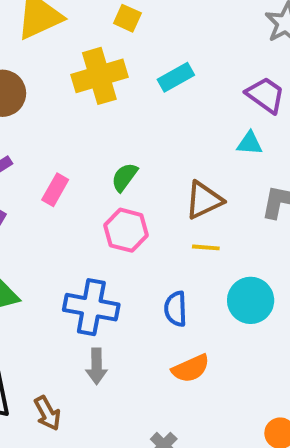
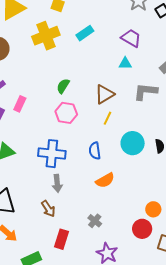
pink rectangle: (55, 190) -> (20, 104), moved
yellow line: (206, 247) -> (107, 118), turned -64
brown arrow: (47, 413) -> (48, 209), moved

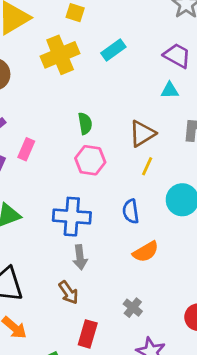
green semicircle: (63, 86) -> (85, 123), turned 140

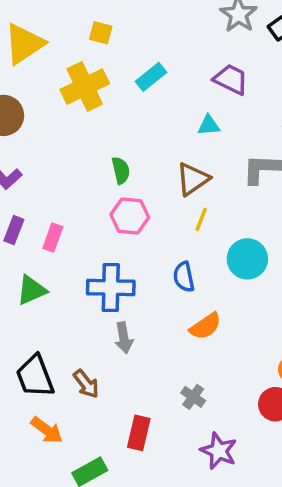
cyan triangle: (170, 90) -> (209, 125), moved
pink rectangle: (26, 149) -> (53, 237), moved
brown arrow: (68, 292) -> (86, 384), moved

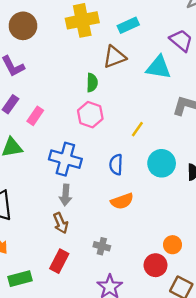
cyan triangle: (209, 125) -> (159, 67), size x1.6
brown triangle: (193, 179) -> (114, 57), moved
brown arrow: (86, 384) -> (61, 223), moved
gray cross: (193, 397) -> (102, 246), turned -35

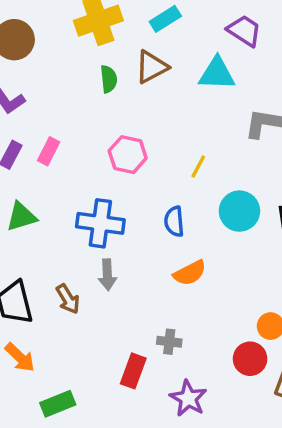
green semicircle: (92, 83) -> (109, 79), moved
pink rectangle: (35, 116) -> (49, 151), moved
brown arrow: (61, 223) -> (68, 299), moved
red rectangle: (59, 261) -> (133, 371), moved

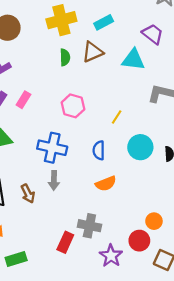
gray cross: (169, 342) -> (89, 226), size x1.5
purple star: (188, 398) -> (111, 256), moved

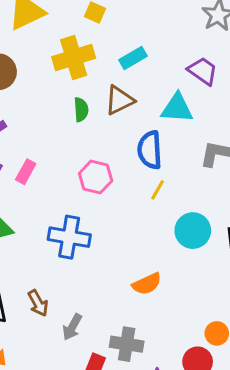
blue semicircle: (99, 150) -> (150, 150), moved, size x1.4
gray arrow: (54, 180) -> (72, 327), moved, turned 30

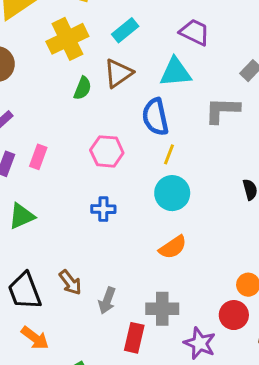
green semicircle: (81, 110) -> (83, 88), turned 35
cyan circle: (193, 231) -> (172, 193), moved
blue cross: (69, 237) -> (103, 209), moved, size x0.6

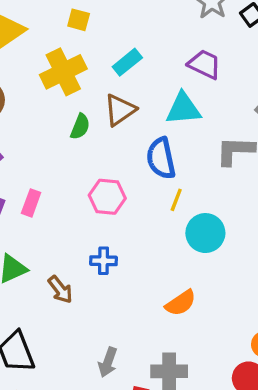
cyan circle: (172, 193) -> (205, 233), moved
brown arrow: (70, 282) -> (60, 290), moved

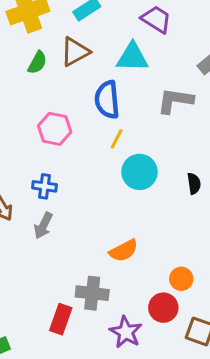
orange semicircle: (181, 303) -> (124, 251), moved
gray arrow: (108, 362) -> (43, 226), moved

